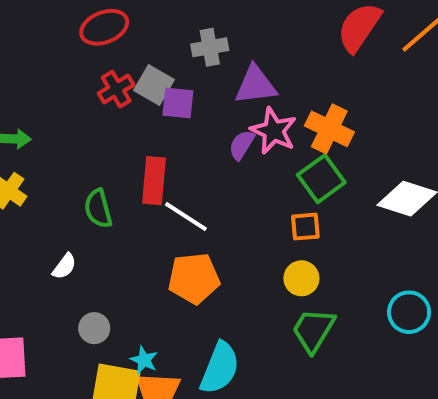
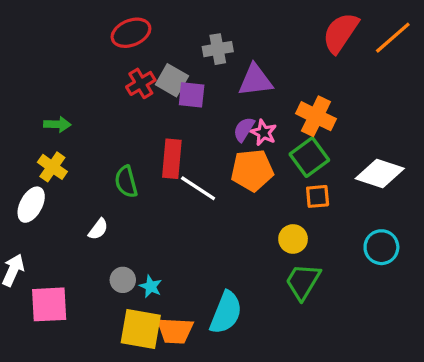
pink star: (274, 131) -> (264, 133), moved, size x0.7
orange square: (305, 227) -> (318, 196), moved
orange pentagon: (194, 278) -> (252, 170), moved
cyan circle: (409, 312) -> (381, 247), moved
cyan star: (144, 360) -> (151, 286), moved

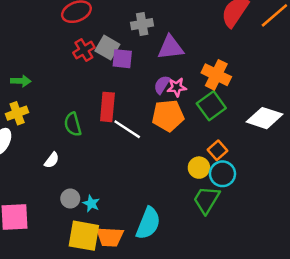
pink star: (264, 133) -> (177, 87), turned -30
yellow cross: (52, 167) -> (17, 113), turned 35
orange square: (318, 196) -> (218, 150), moved, turned -36
cyan circle: (381, 247) -> (222, 174), moved

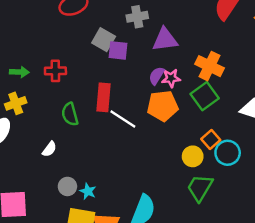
red cross: (84, 50) -> (55, 71), moved, turned 30
cyan circle: (222, 174) -> (228, 153), moved

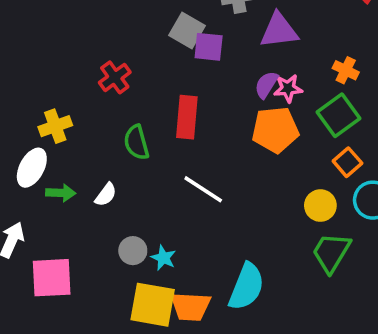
orange cross: (209, 66) -> (346, 70), size x0.6
red cross: (55, 71) -> (115, 77), turned -35
green arrow: (19, 72) -> (61, 193), moved
white line: (123, 119) -> (203, 189), moved
orange square: (211, 140) -> (347, 162), moved

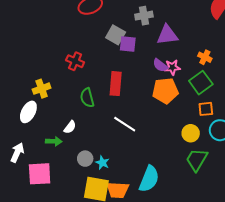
red cross: (115, 77) -> (75, 61), turned -30
purple semicircle: (266, 85) -> (160, 65), turned -84
orange square: (347, 162) -> (206, 109), turned 35
green arrow: (61, 193) -> (54, 141), moved

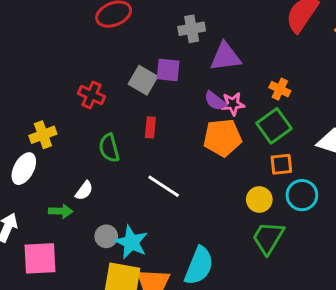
gray square: (116, 35) -> (143, 80), moved
red rectangle: (116, 84) -> (150, 127), size x0.6
cyan star: (102, 163) -> (131, 242), size x1.6

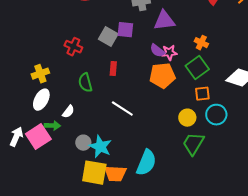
white ellipse: (24, 169) -> (41, 100), moved
pink square: (40, 258) -> (38, 137), moved, turned -30

